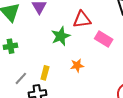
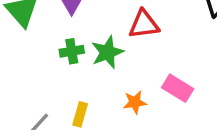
pink rectangle: (104, 39) -> (178, 88), moved
green cross: (10, 46) -> (72, 51), moved

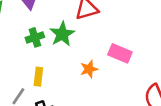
yellow rectangle: (80, 114) -> (38, 77), moved

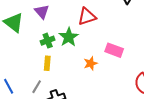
yellow rectangle: (38, 77) -> (47, 63), moved

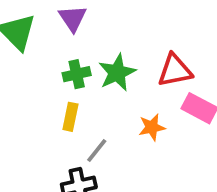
red triangle: (87, 17) -> (175, 71), moved
gray line: (37, 87) -> (97, 151), moved

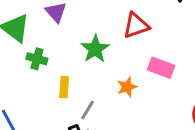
red triangle: (175, 71) -> (136, 26), moved
green cross: (77, 74) -> (37, 59), moved, turned 36

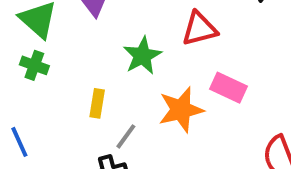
green cross: (37, 59) -> (34, 65), moved
orange star: (127, 87) -> (181, 110), size x1.6

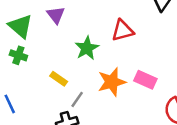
pink rectangle: (228, 88) -> (145, 80), moved
yellow rectangle: (97, 103) -> (59, 79), turned -63

